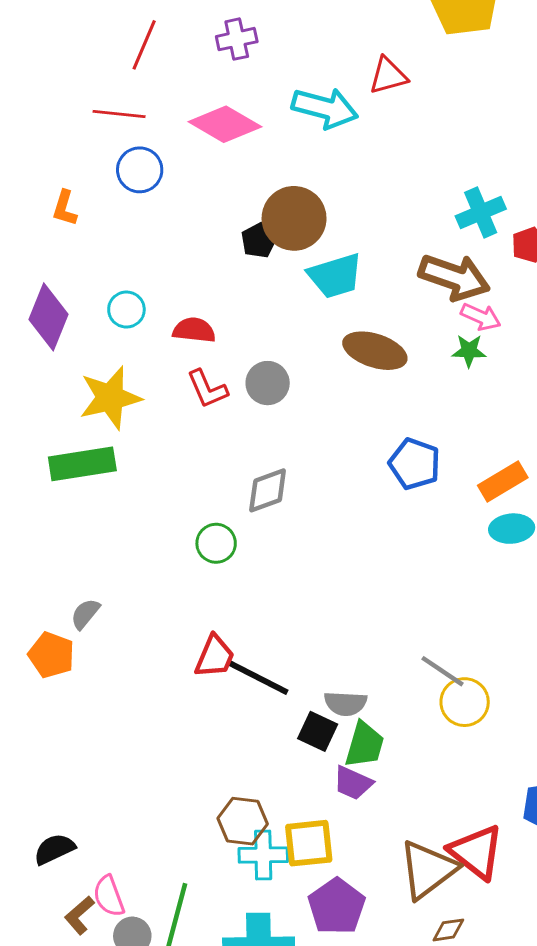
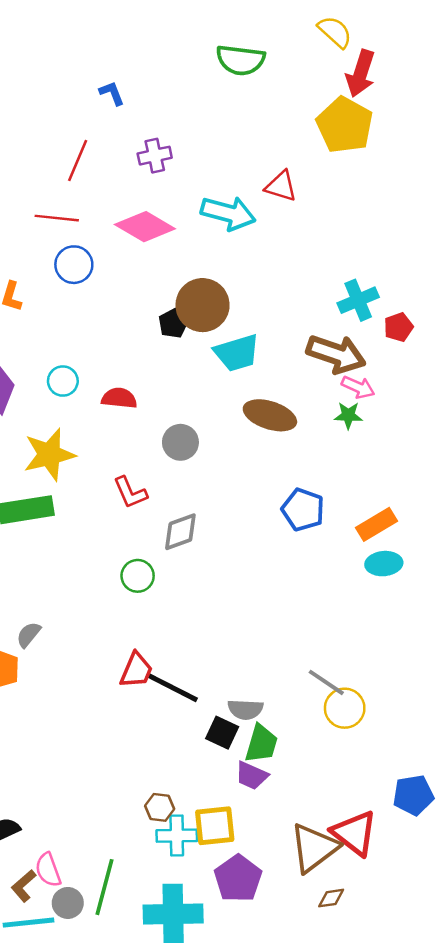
red triangle: (388, 76) -> (281, 186), turned 32
red L-shape: (207, 389) -> (130, 493), moved
brown hexagon: (243, 821) -> (160, 807), size x0.7

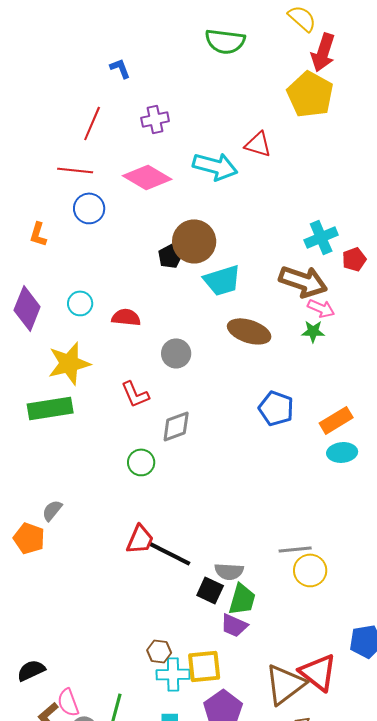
gray line: (326, 682) -> (295, 549), turned -40

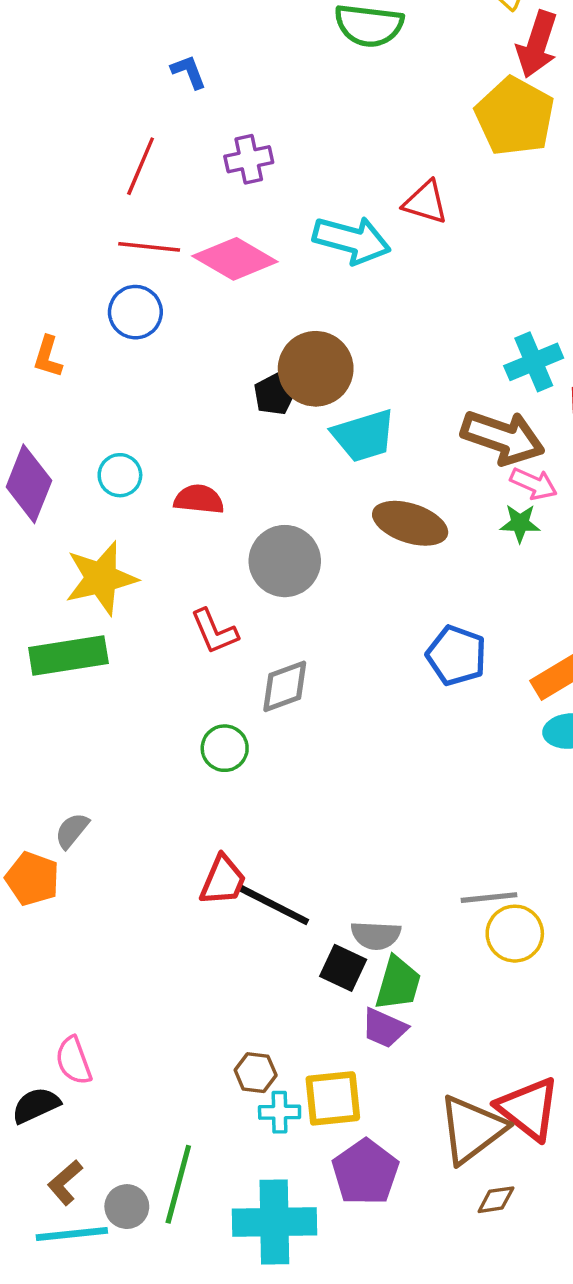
red line: (75, 170) -> (149, 247), moved
gray circle: (176, 353) -> (285, 561), size x1.4
cyan cross: (173, 674) -> (280, 1112), size x0.7
pink semicircle: (68, 702) -> (74, 1061), moved

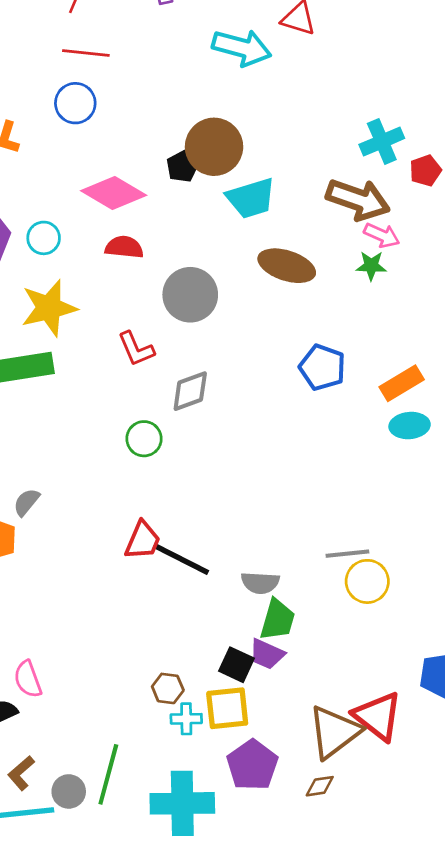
pink diamond: (235, 259) -> (114, 193), moved
cyan circle: (120, 475) -> (44, 238), moved
black square: (343, 968) -> (236, 665), moved
brown diamond: (496, 1200) -> (320, 786), moved

